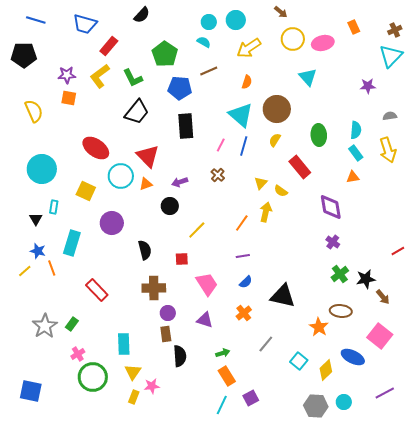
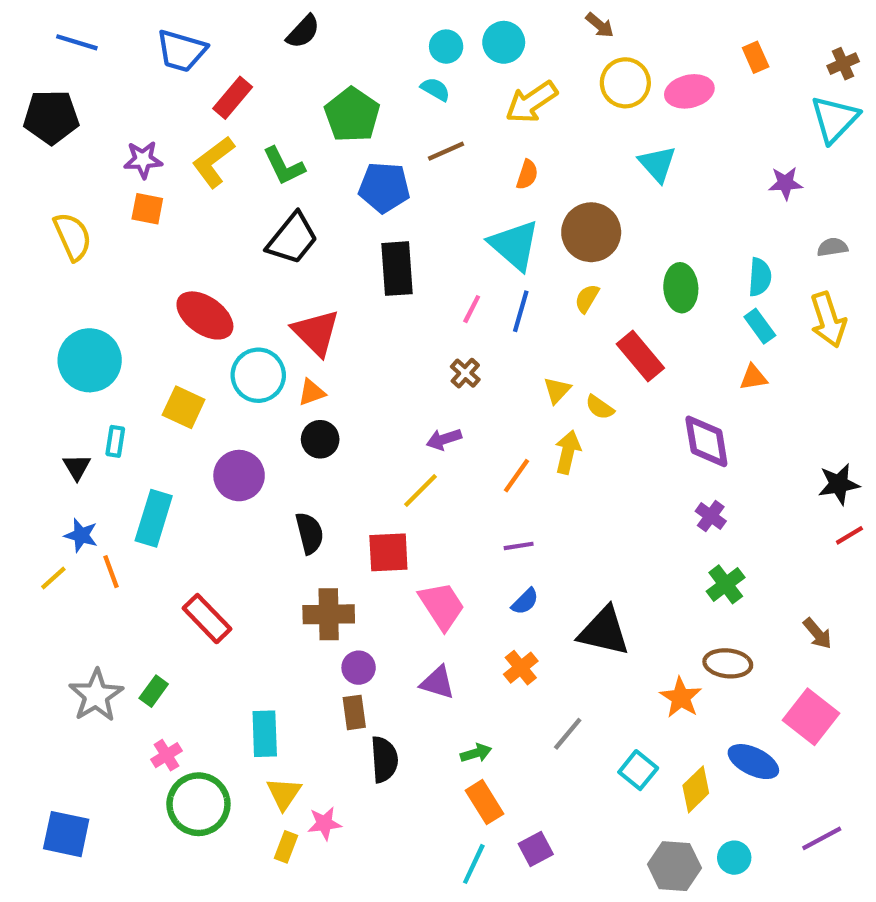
purple arrow: (180, 182) -> (444, 439), moved
black circle: (170, 206) -> (320, 439), moved
red square: (182, 259) -> (388, 552), size x1.5
black star: (366, 279) -> (839, 484), moved

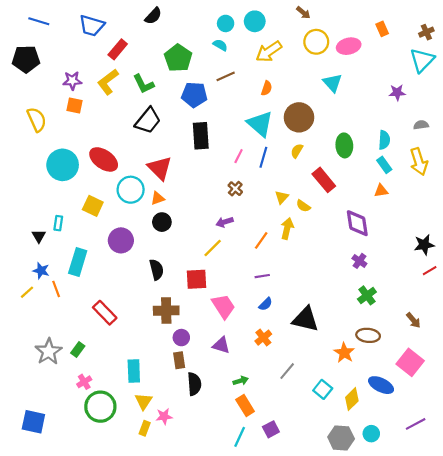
cyan circle: (90, 360) -> (63, 165), moved

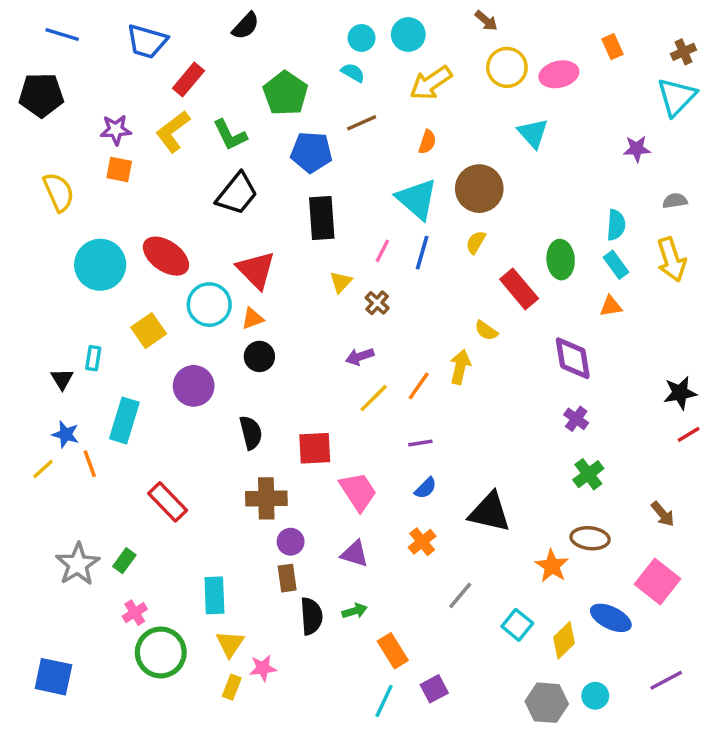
green ellipse: (344, 145) -> (561, 260), moved
yellow triangle: (282, 197) -> (341, 282), moved
yellow square: (93, 206) -> (149, 331), turned 30
yellow line: (213, 248) -> (374, 398), moved
green arrow: (241, 381) -> (355, 611), moved

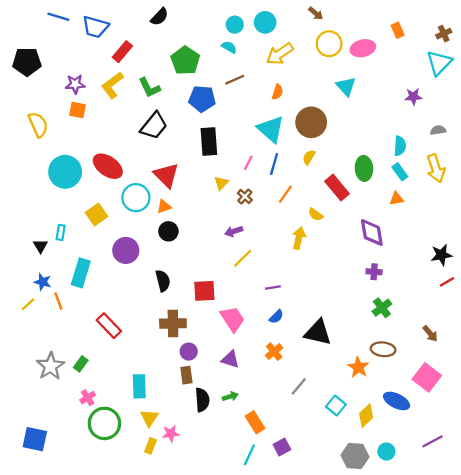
blue line: (62, 35) -> (58, 17), moved
orange line: (419, 386) -> (285, 194), moved
purple cross: (576, 419) -> (374, 272), turned -32

